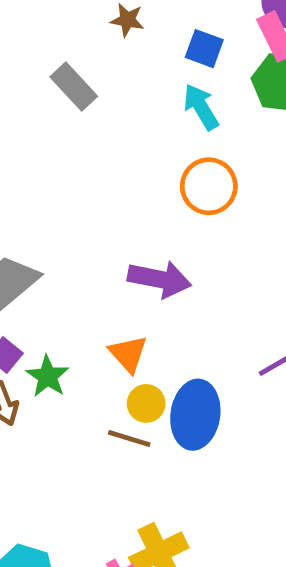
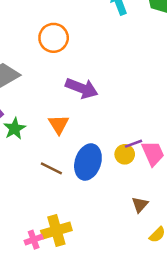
orange circle: (209, 186) -> (54, 38), moved
yellow circle: (146, 403) -> (125, 154), moved

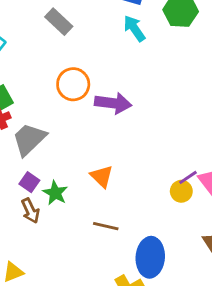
purple arrow: (82, 88) -> (113, 103), moved
blue ellipse: (88, 162) -> (150, 257), moved

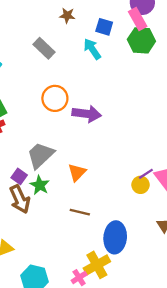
cyan arrow: (134, 28) -> (92, 49), moved
gray trapezoid: (29, 139) -> (40, 155), moved
orange triangle: (102, 176) -> (77, 172), turned 30
brown arrow: (30, 211) -> (20, 199), size x1.4

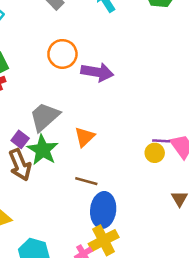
purple line: (146, 174) -> (161, 141), turned 35
green star: (40, 185) -> (43, 150), size x1.4
blue ellipse: (115, 237) -> (103, 210), moved

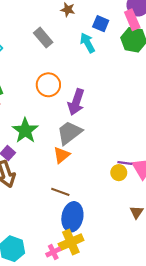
purple arrow: (97, 72) -> (76, 102), turned 95
gray trapezoid: (44, 117) -> (69, 133), moved
green star: (43, 150) -> (25, 131), moved

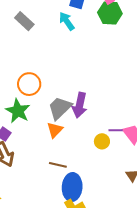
orange circle: (48, 85) -> (29, 84), moved
purple arrow: (76, 102) -> (80, 105), moved
yellow circle: (119, 173) -> (102, 141), moved

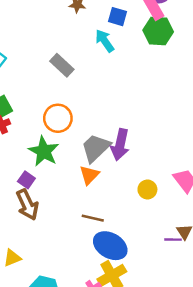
gray rectangle: (24, 21) -> (62, 65), moved
purple line: (116, 130) -> (173, 240), moved
blue ellipse: (72, 187) -> (110, 246), turned -64

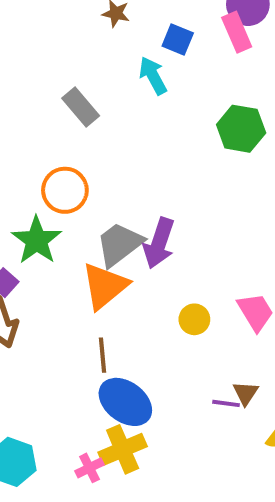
green hexagon: (158, 31) -> (241, 129), moved
orange triangle: (89, 175) -> (105, 286), size x1.5
brown line: (93, 218) -> (103, 355), turned 65

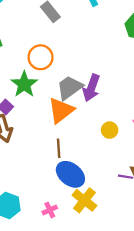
yellow cross: (123, 449) -> (84, 200), moved, turned -30

